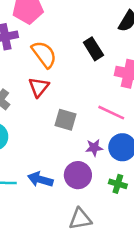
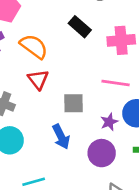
blue arrow: (40, 179) -> (61, 137), moved, turned -115

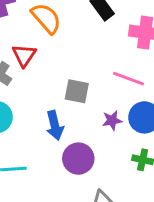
red triangle: (38, 79) -> (24, 55), moved
purple circle: (102, 153) -> (78, 159), moved

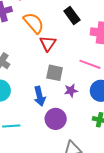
red triangle: (24, 55) -> (48, 44), moved
purple star: (112, 120) -> (71, 91), moved

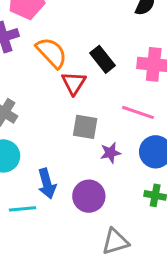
black rectangle: (72, 15) -> (103, 59), moved
blue arrow: (40, 96) -> (47, 184), moved

